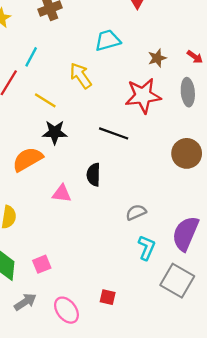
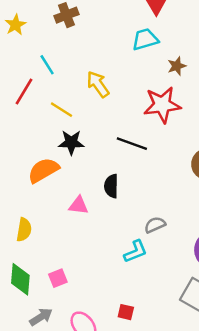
cyan trapezoid: (108, 40) -> (145, 39), moved
cyan line: (31, 57) -> (47, 65), turned -60
cyan L-shape: (147, 248) -> (136, 251), moved, turned 45

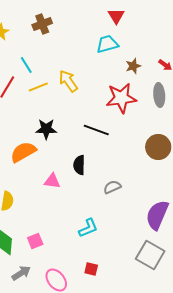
yellow line: (62, 110) -> (38, 87), moved, turned -54
gray semicircle: (155, 225) -> (112, 187), moved
cyan L-shape: (136, 251) -> (88, 228), moved

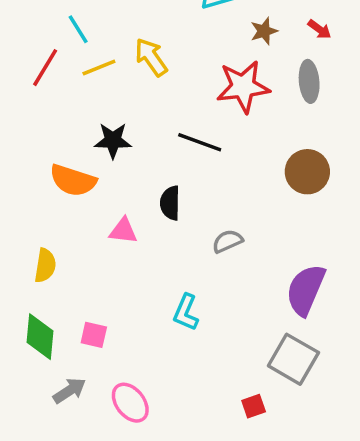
orange semicircle: (23, 152) -> (73, 180), turned -132
cyan L-shape: (88, 228) -> (186, 312), turned 135
pink square: (35, 241) -> (94, 335), turned 35
red square: (91, 269) -> (254, 406), moved, turned -32

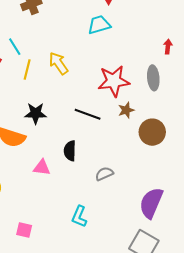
red arrow: (320, 29) -> (168, 47), moved, turned -120
brown star: (264, 31) -> (126, 110), moved
yellow line: (99, 68) -> (27, 70), turned -54

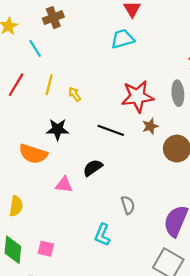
cyan line: (15, 47) -> (35, 48), moved
yellow arrow: (58, 63) -> (75, 94), moved, size x0.6
black semicircle: (70, 151) -> (93, 168), turned 54
gray semicircle: (104, 174) -> (128, 205), moved, turned 96

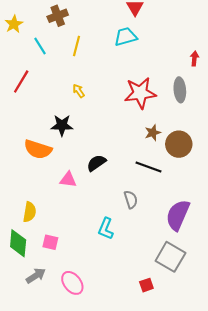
yellow line: (49, 85) -> (77, 46), moved
brown star: (150, 126) -> (153, 133), moved
black line: (111, 130) -> (149, 167), moved
yellow semicircle: (16, 206) -> (30, 212), moved

